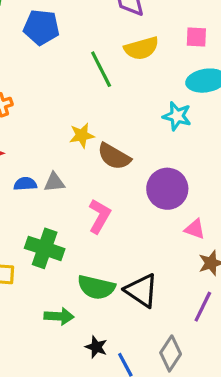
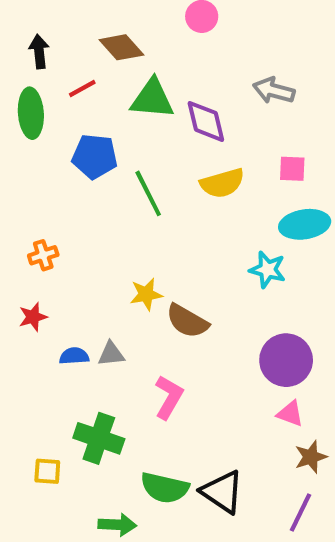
green line: (101, 69) -> (148, 193), moved
purple circle: (167, 189) -> (286, 360), moved

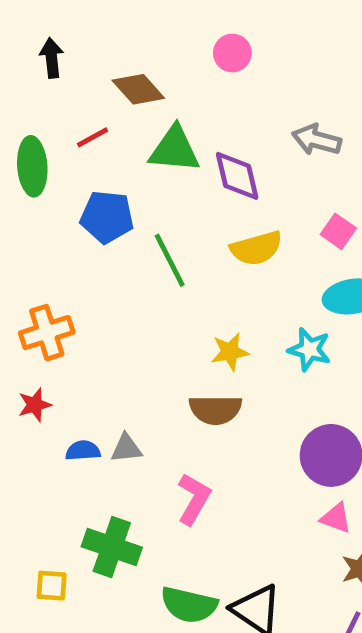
black arrow: (39, 51) -> (52, 58), moved
pink square: (292, 169) -> (338, 231), turned 32
orange cross: (43, 255) -> (47, 333), size x1.5
yellow star: (146, 294) -> (230, 352), moved
brown semicircle: (187, 321) -> (215, 410), turned -30

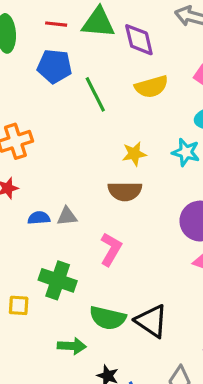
red line: (93, 137) -> (56, 24), moved, turned 35

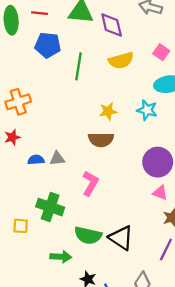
red line: (56, 24) -> (39, 13), moved
green line: (95, 94) -> (79, 66), turned 36

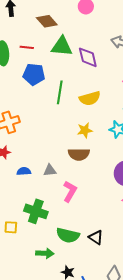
yellow semicircle: (121, 60) -> (90, 98), moved
gray triangle: (57, 159) -> (50, 170), moved
black triangle: (121, 238) -> (96, 237), size x0.7

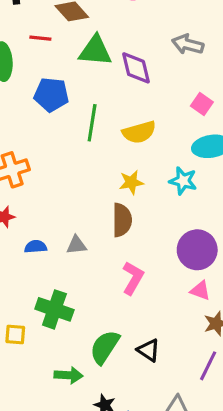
red line: (27, 47) -> (40, 38), moved
brown semicircle: (79, 154) -> (122, 220), turned -90
pink L-shape: (70, 191) -> (133, 278), moved
green semicircle: (68, 235) -> (105, 347), turned 110

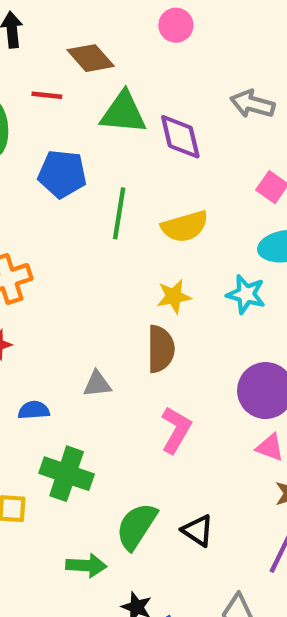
blue semicircle: (36, 247) -> (34, 410), moved

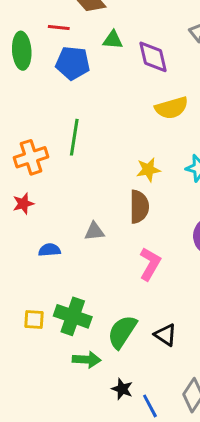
green triangle: (123, 113) -> (113, 40), size x0.6
blue pentagon: (62, 174) -> (73, 63), moved
green line: (119, 213) -> (74, 137), moved
yellow semicircle: (185, 226) -> (172, 108), moved
green cross: (67, 474) -> (73, 316), moved

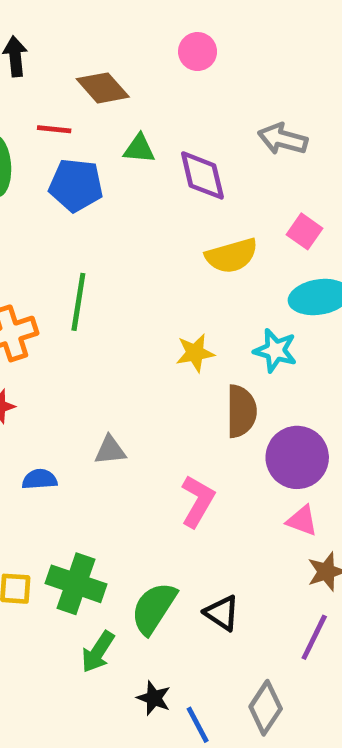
brown semicircle: (139, 207) -> (241, 411), moved
green arrow: (87, 360) -> (98, 652), turned 120

